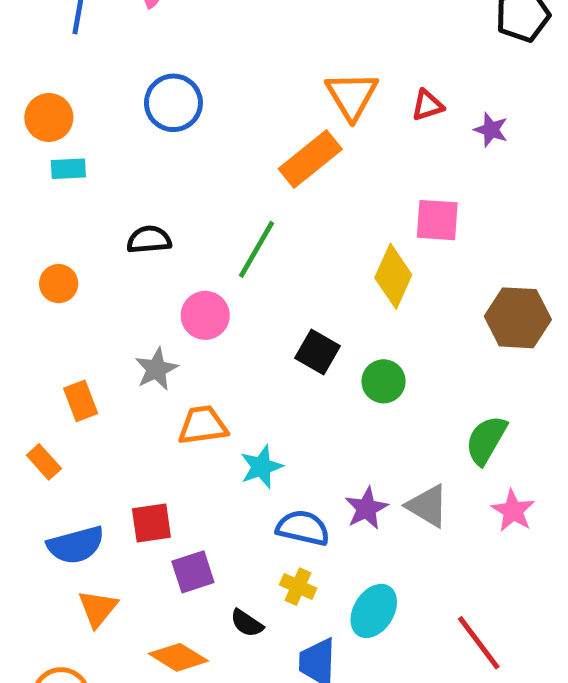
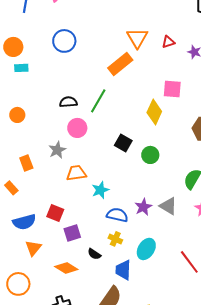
black semicircle: (149, 240) -> (68, 102), moved
red square: (151, 523) -> (55, 213), turned 30

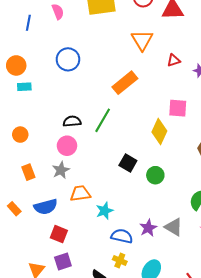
orange triangle: (137, 38) -> (142, 40), moved
pink circle: (77, 128) -> (67, 146), moved
orange rectangle: (26, 163) -> (28, 172), moved
blue semicircle: (24, 222) -> (46, 207), moved
purple square: (72, 233) -> (63, 262), moved

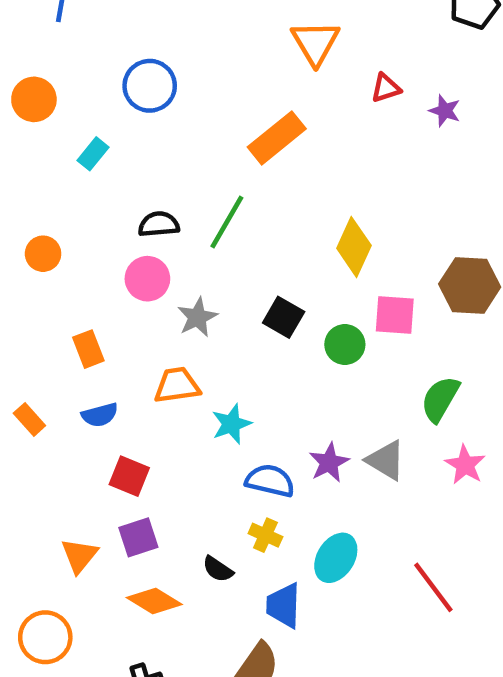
cyan rectangle: (24, 87) -> (93, 154), moved, turned -48
pink square: (178, 108) -> (395, 315), moved
gray star: (61, 170) -> (197, 317), moved
orange rectangle: (28, 172) -> (88, 349), moved
blue semicircle: (46, 207) -> (100, 415), size x0.7

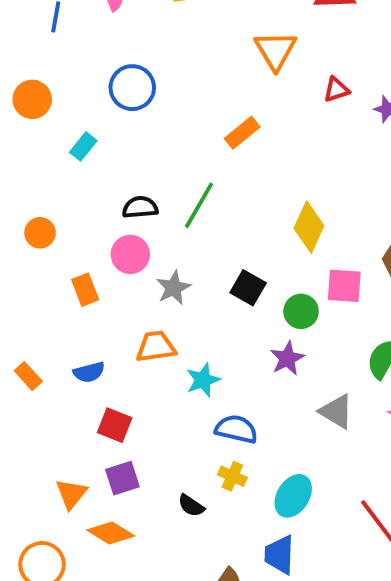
orange rectangle: (277, 138) -> (242, 133), size x0.7
orange rectangle: (88, 349) -> (85, 290), moved
purple star: (329, 463) -> (287, 358), moved
orange diamond: (154, 601) -> (111, 533), moved
blue trapezoid: (284, 605) -> (279, 555), moved

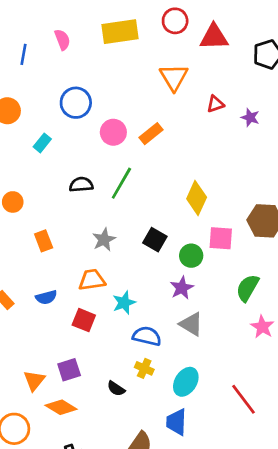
pink circle: (130, 254) -> (113, 132), moved
gray triangle: (336, 411) -> (191, 324), moved
red square: (115, 425) -> (84, 320), moved

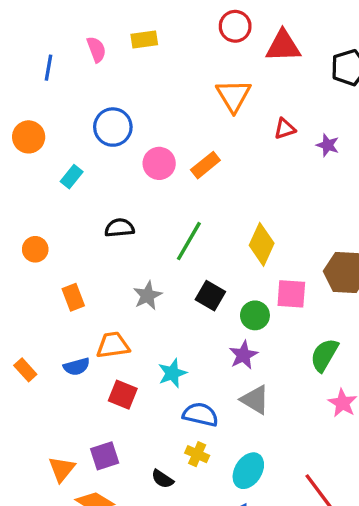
yellow rectangle: (120, 32) -> (144, 39), moved, size x0.6
green line: (121, 183) -> (189, 241), moved
orange trapezoid: (92, 280) -> (113, 345), moved

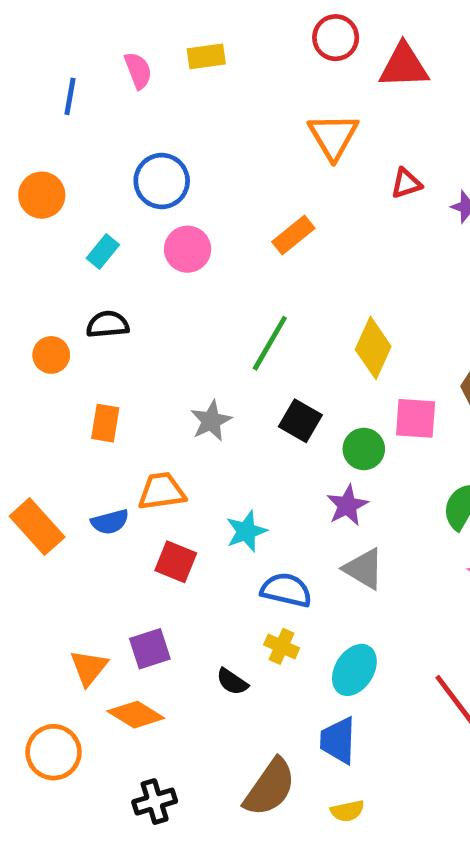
pink circle: (159, 163) -> (188, 249), moved
black semicircle: (119, 228) -> (108, 324), moved
orange rectangle: (73, 297) -> (105, 423), turned 30
orange rectangle: (25, 370) -> (37, 527), size x1.6

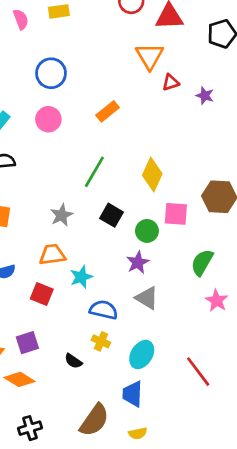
orange triangle: (333, 136) -> (150, 56), moved
blue circle: (162, 181) -> (51, 73), moved
orange trapezoid: (162, 491) -> (52, 255), moved

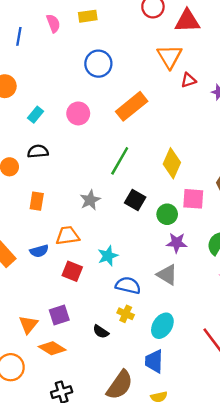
blue circle: (51, 73) -> (98, 64), moved
orange rectangle: (108, 111) -> (132, 106), size x1.5
orange trapezoid: (52, 255) -> (68, 236), moved
purple star: (138, 262) -> (177, 243), moved, turned 30

